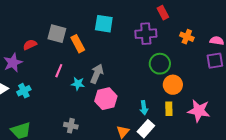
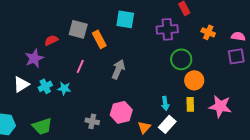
cyan star: (78, 84) -> (64, 88), moved
pink hexagon: (106, 99) -> (121, 112), moved

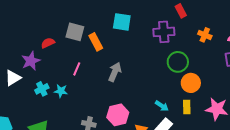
white triangle: (21, 84) -> (13, 78), moved
cyan arrow: (165, 103) -> (162, 106), turned -48

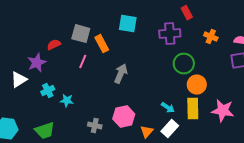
pink line: (77, 69) -> (83, 62), moved
cyan star: (61, 91) -> (67, 101), moved
yellow rectangle: (187, 107) -> (193, 109), size x1.5

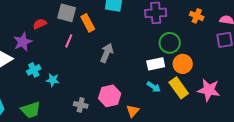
yellow rectangle: (193, 109) -> (179, 88), turned -35
white rectangle: (170, 129) -> (156, 64), moved, turned 36

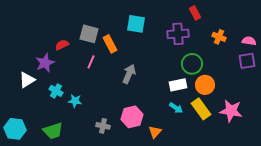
cyan cross: (34, 70) -> (56, 91), turned -32

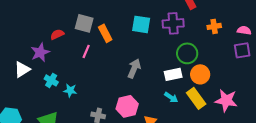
cyan square: (136, 24) -> (141, 24), moved
orange cross: (219, 37) -> (214, 26), turned -32
gray arrow: (129, 74) -> (134, 68), moved

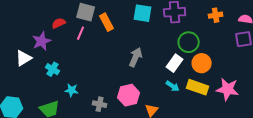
pink line: (86, 51) -> (81, 33), moved
white rectangle: (173, 74) -> (175, 63), turned -42
cyan star: (70, 90) -> (72, 90), moved
yellow rectangle: (196, 98) -> (198, 87), turned -35

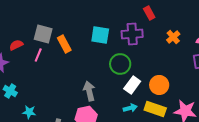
orange cross: (216, 15) -> (173, 37), turned -32
green circle: (189, 42) -> (120, 64), moved
gray arrow: (136, 57) -> (89, 91), moved, turned -36
cyan arrow: (173, 86) -> (130, 108), turned -48

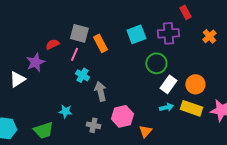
cyan square: (100, 35) -> (136, 34), turned -30
cyan cross: (10, 91) -> (82, 75), moved
gray arrow: (89, 91) -> (100, 91), moved

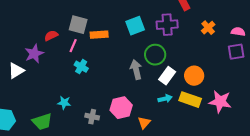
orange rectangle: (100, 43) -> (99, 35), turned -66
gray arrow: (100, 91) -> (136, 70), moved

